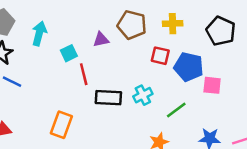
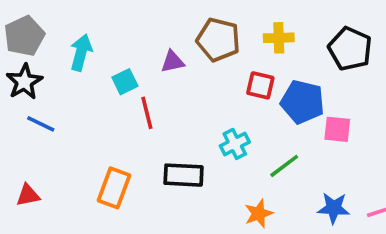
black rectangle: (108, 98) -> (184, 175), moved

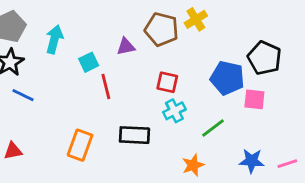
yellow cross: (279, 38) -> (196, 19), moved, turned -30
black pentagon: (350, 49) -> (264, 58), moved
red square: (260, 85) -> (167, 82), moved

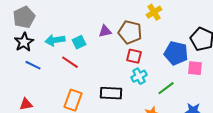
brown pentagon: (162, 29) -> (130, 32), moved
cyan arrow: (54, 39) -> (55, 40), moved, turned -114
red line: (106, 86) -> (70, 62), moved, turned -42

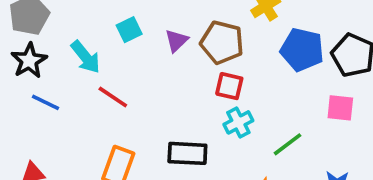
purple triangle: (105, 31) -> (177, 41), turned -32
cyan arrow: (55, 40) -> (86, 57), turned -120
cyan square: (79, 42) -> (129, 30), moved
blue pentagon: (176, 53) -> (302, 50), moved

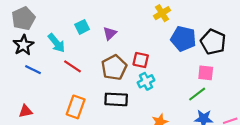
brown pentagon: (222, 42) -> (114, 67), moved, turned 30
green line: (288, 144) -> (197, 94), moved

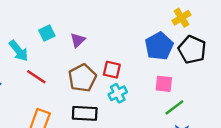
yellow cross: (162, 13) -> (181, 18), moved
blue pentagon: (183, 39) -> (159, 46), turned 30
pink square: (206, 73) -> (164, 84), moved

